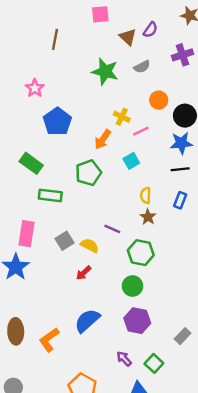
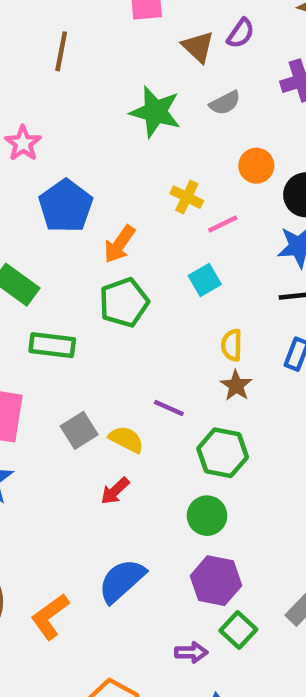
orange arrow: (103, 139) -> (119, 244), moved
purple arrow: (124, 359) -> (191, 652), turned 133
green square: (154, 363) -> (238, 630), moved

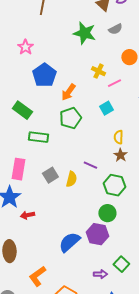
yellow semicircle: (126, 439) -> (71, 179), turned 77
red arrow: (115, 491) -> (27, 215), moved, turned 32
purple hexagon: (216, 581) -> (97, 234), moved
orange L-shape: (50, 617) -> (37, 276), moved

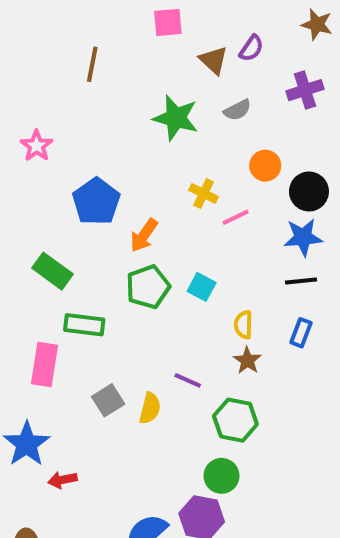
pink star: (25, 47) -> (37, 146), moved
cyan square: (106, 108) -> (202, 287), moved, turned -32
pink rectangle: (18, 169) -> (45, 364), moved

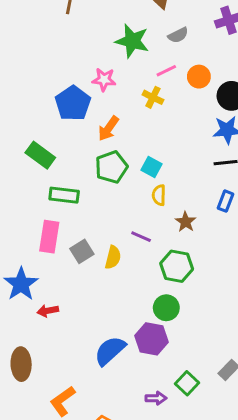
pink star: (37, 146) -> (104, 80), moved, turned -30
pink line: (235, 217) -> (166, 71), moved
yellow semicircle: (243, 325) -> (159, 195), moved
pink rectangle: (45, 364) -> (49, 237), moved

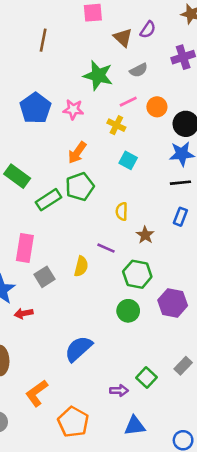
blue pentagon: (73, 103) -> (35, 108), moved
cyan square: (151, 167) -> (128, 160), moved
green rectangle: (64, 195) -> (48, 200), moved, turned -40
gray square: (82, 251) -> (45, 277), moved
purple hexagon: (151, 339) -> (173, 303), moved

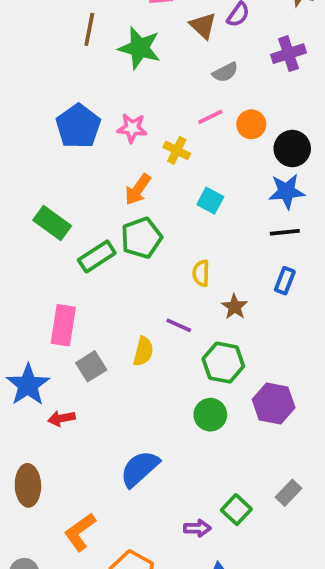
green star: (98, 75) -> (140, 48), moved
yellow cross: (116, 125) -> (177, 150), moved

